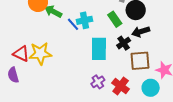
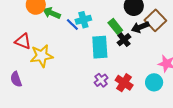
green rectangle: (115, 19) -> (115, 26), moved
red triangle: (21, 54) -> (23, 41), moved
brown square: (140, 61) -> (155, 20), moved, turned -35

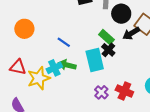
green arrow: (52, 13) -> (67, 65), moved
cyan cross: (83, 20) -> (54, 68), moved
black cross: (124, 40) -> (108, 50), moved

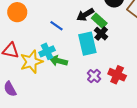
black arrow: (131, 33) -> (85, 15), moved
green arrow: (67, 65) -> (59, 61), moved

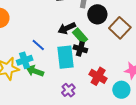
blue line: (57, 26) -> (38, 45), moved
black cross: (101, 34) -> (80, 49), turned -32
red cross: (117, 75) -> (98, 76), moved

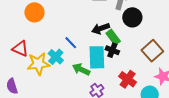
brown square: (120, 28) -> (152, 51), moved
cyan cross: (25, 60) -> (56, 57), turned -35
green arrow: (35, 71) -> (81, 69), moved

